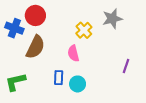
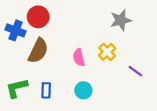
yellow cross: (84, 30) -> (107, 52), moved
purple line: (126, 66) -> (135, 71), turned -72
blue rectangle: (59, 78) -> (46, 90), moved

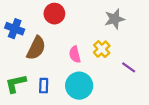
red circle: (38, 17) -> (54, 14), moved
cyan circle: (83, 90) -> (79, 86), size x1.6

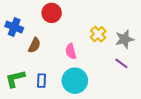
gray star: (115, 19) -> (124, 39), moved
brown semicircle: (36, 48) -> (34, 45), size x0.7
yellow cross: (102, 49) -> (98, 34), moved

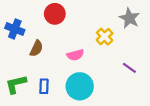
gray star: (124, 39) -> (129, 18), moved, turned -30
pink semicircle: (71, 51) -> (75, 55), turned -91

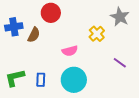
blue cross: (15, 29) -> (14, 27), turned -30
brown semicircle: (36, 48) -> (34, 35), moved

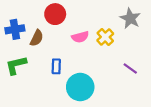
pink semicircle: (70, 51) -> (80, 37), moved
green L-shape: (15, 78) -> (16, 65), moved
blue rectangle: (41, 80) -> (56, 66), moved

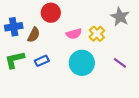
blue rectangle: (56, 66) -> (42, 61), moved, turned 64
cyan circle: (80, 87) -> (82, 63), moved

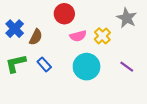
red circle: (51, 13) -> (64, 14), moved
blue cross: (14, 27) -> (15, 29), turned -36
blue rectangle: (42, 61) -> (44, 64), turned 72

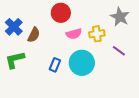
yellow cross: (102, 36) -> (97, 34), turned 35
blue rectangle: (44, 64) -> (55, 65), moved, turned 64
purple line: (127, 67) -> (119, 51), moved

